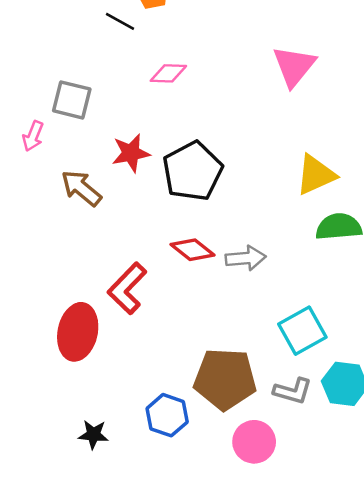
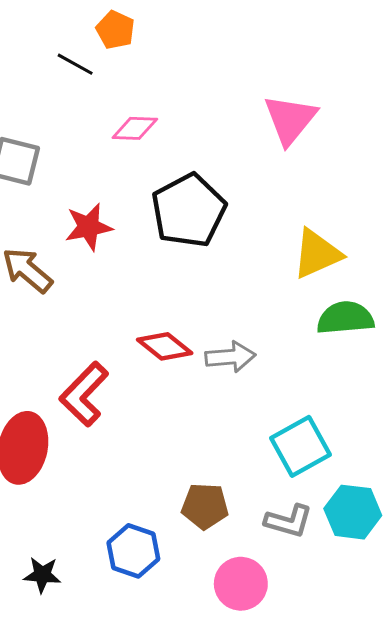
black pentagon: (192, 171) -> (189, 210), moved
brown pentagon: (225, 379) -> (205, 506), size x0.6

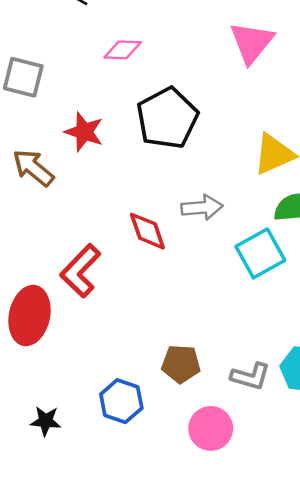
red star: (89, 227) -> (84, 132), turned 30
red diamond: (165, 346) -> (147, 231), turned 33
gray arrow: (230, 357) -> (202, 208), moved
cyan square: (301, 446) -> (260, 253), moved

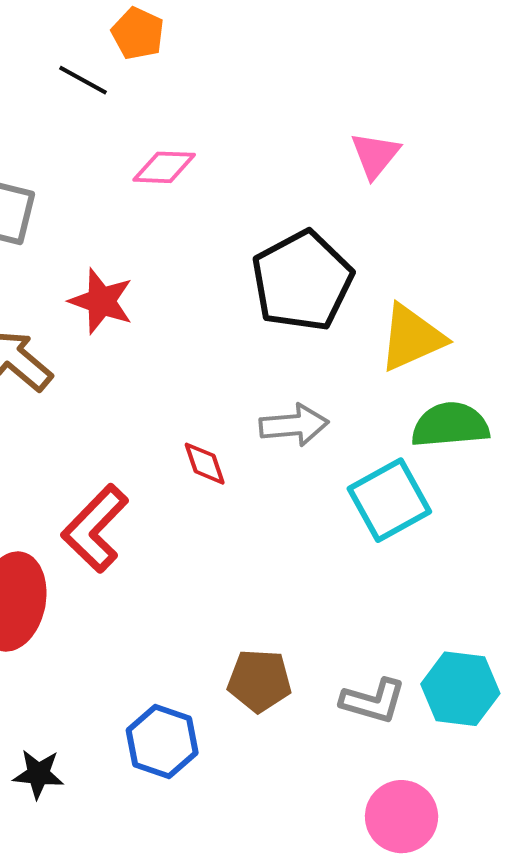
pink triangle: (252, 42) -> (375, 155), size x0.7
black pentagon: (167, 118) -> (302, 281), moved
red diamond: (147, 231) -> (205, 464), size x0.7
pink circle: (211, 428) -> (402, 817), moved

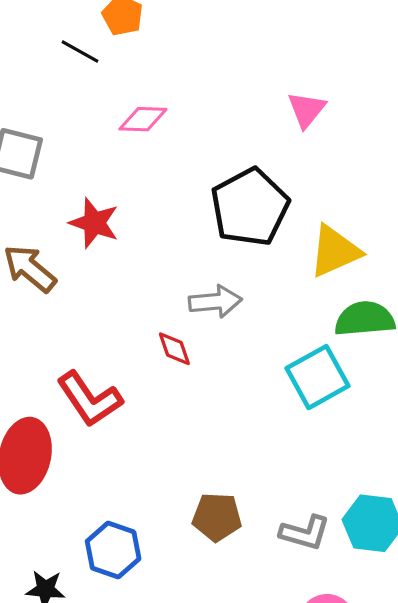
gray arrow: (294, 425) -> (215, 302), moved
red L-shape: (95, 528) -> (89, 399), turned -78
blue hexagon: (162, 742) -> (113, 550), moved

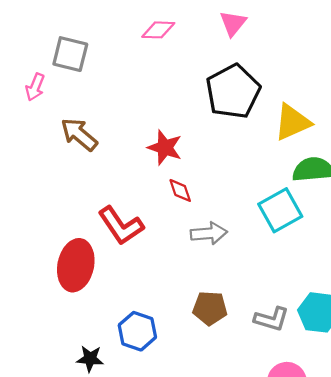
pink triangle: (306, 110) -> (233, 23), moved
red star: (94, 223) -> (165, 148), moved
gray arrow: (215, 302) -> (209, 233), moved

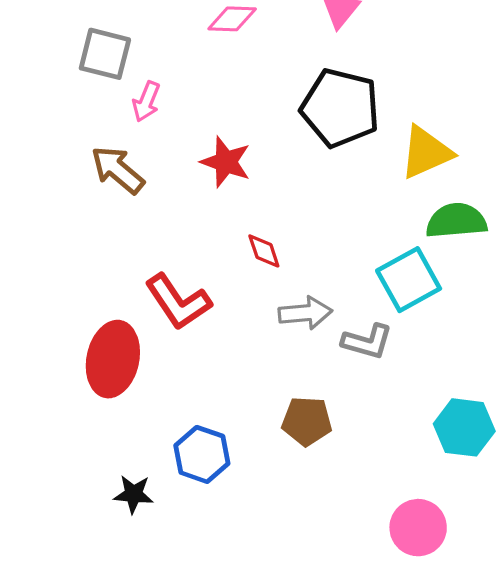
pink arrow: (35, 87) -> (146, 102), moved
black pentagon: (233, 91) -> (340, 108), turned -30
red star: (165, 148) -> (226, 162), moved
gray L-shape: (271, 319) -> (367, 342), moved

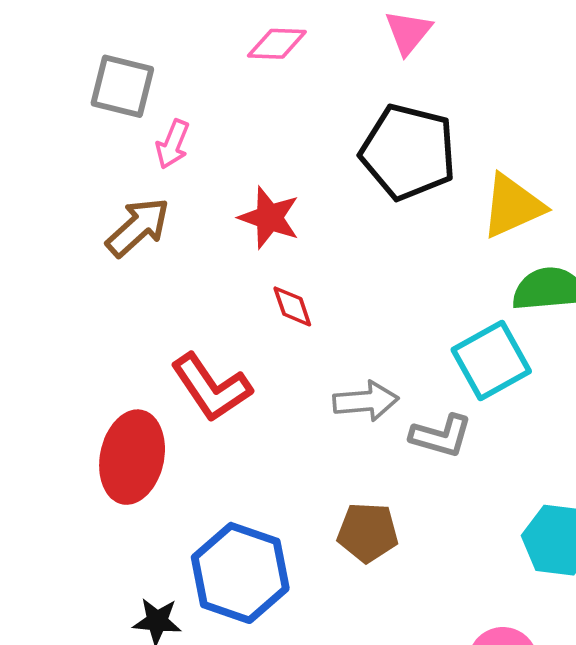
brown arrow: (118, 170) -> (138, 227), turned 98
red diamond: (264, 251) -> (292, 306), moved
blue hexagon: (202, 454) -> (240, 573), size x1.4

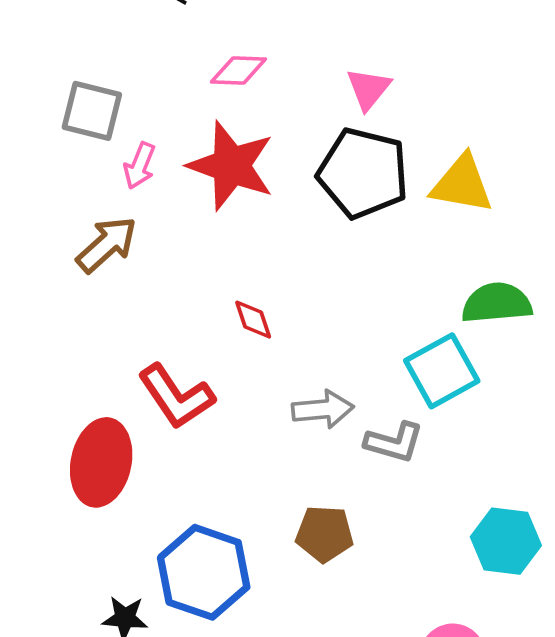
pink triangle: (408, 32) -> (369, 89), moved
yellow triangle: (513, 206) -> (462, 184), moved, turned 34
red star: (269, 218) -> (231, 166), moved, size x1.5

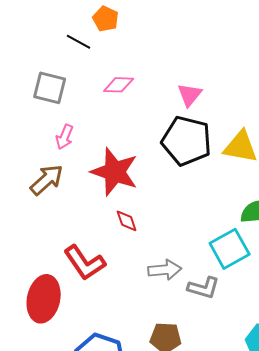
gray square: (92, 111) -> (50, 88), moved
red star: (231, 166) -> (115, 172), moved

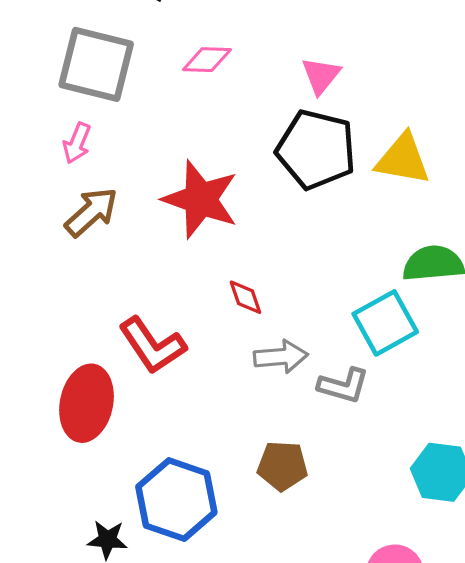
gray square: (50, 88) -> (96, 64), size x1.4
pink arrow: (65, 137) -> (77, 143), moved
red diamond: (127, 221) -> (245, 297), moved

